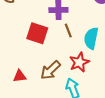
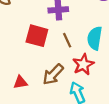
brown line: (68, 30) -> (67, 40), moved

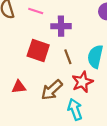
red triangle: (20, 82) -> (19, 87), moved

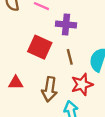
brown arrow: (52, 90) -> (49, 89), turned -45

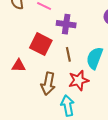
red triangle: (16, 83) -> (19, 66), moved

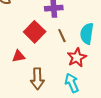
red square: (41, 44) -> (35, 32), turned 30
brown arrow: (48, 84) -> (37, 79), moved

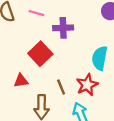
brown line: (62, 36) -> (61, 87), moved

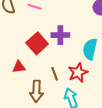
purple cross: (63, 28) -> (60, 35), moved

